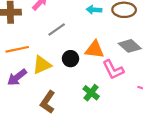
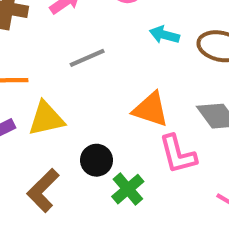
black circle: (70, 59) -> (96, 160), moved

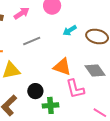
cyan arrow: (164, 35) -> (70, 30), turned -48
green cross: (128, 189) -> (50, 105), turned 35

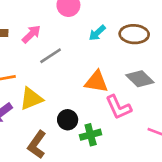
pink arrow: (22, 13) -> (31, 34), moved

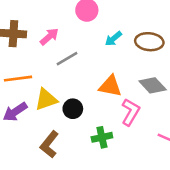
pink L-shape: (118, 107) -> (130, 112), turned -128
black circle: (68, 120) -> (73, 109), moved

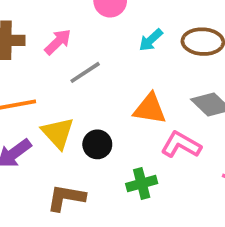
yellow triangle: (46, 99) -> (58, 133), turned -50
pink L-shape: (130, 112) -> (181, 145), turned -88
brown L-shape: (49, 144) -> (66, 198), turned 64

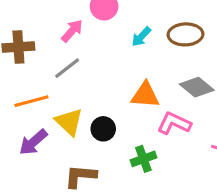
pink arrow: (58, 42) -> (72, 31), moved
gray line: (85, 72) -> (67, 68), moved

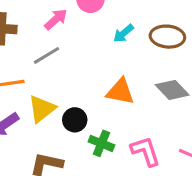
yellow triangle: (69, 122) -> (42, 109), turned 32
pink L-shape: (174, 123) -> (145, 151), moved, turned 40
green cross: (143, 159) -> (101, 143), moved, turned 35

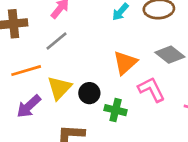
orange triangle: (120, 92) -> (125, 63), turned -44
pink L-shape: (145, 151) -> (151, 89), moved

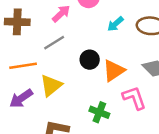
black circle: (89, 93) -> (90, 60), moved

